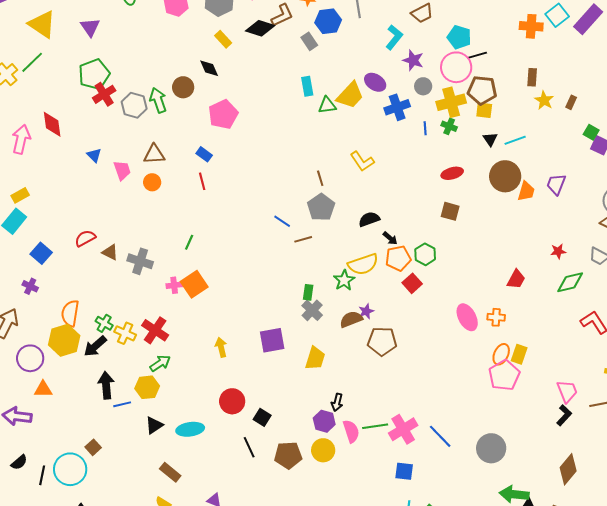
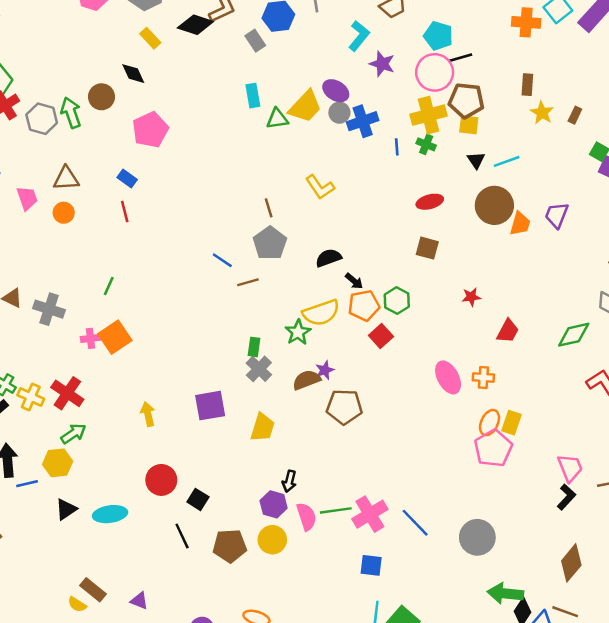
gray circle: (423, 86) -> (339, 113), moved
red star: (558, 251) -> (471, 297), moved
brown rectangle: (170, 472) -> (93, 590), moved

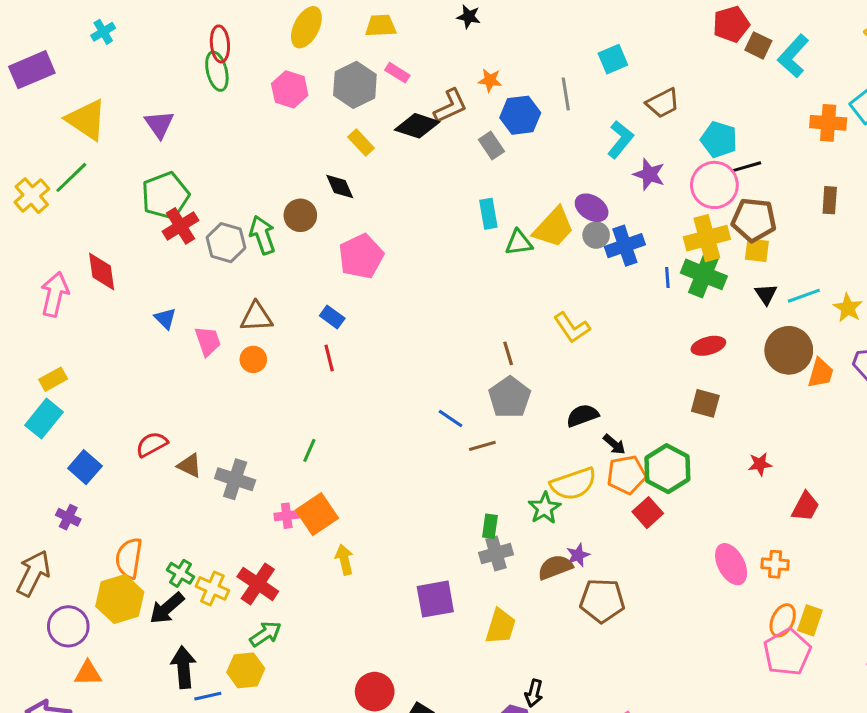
yellow star: (542, 113) -> (848, 308), moved
green cross: (426, 144) -> (704, 274), size x1.8
green hexagon: (397, 301) -> (667, 469), size x1.4
gray cross: (259, 369) -> (496, 554), turned 30
yellow arrow: (148, 414) -> (344, 560), moved

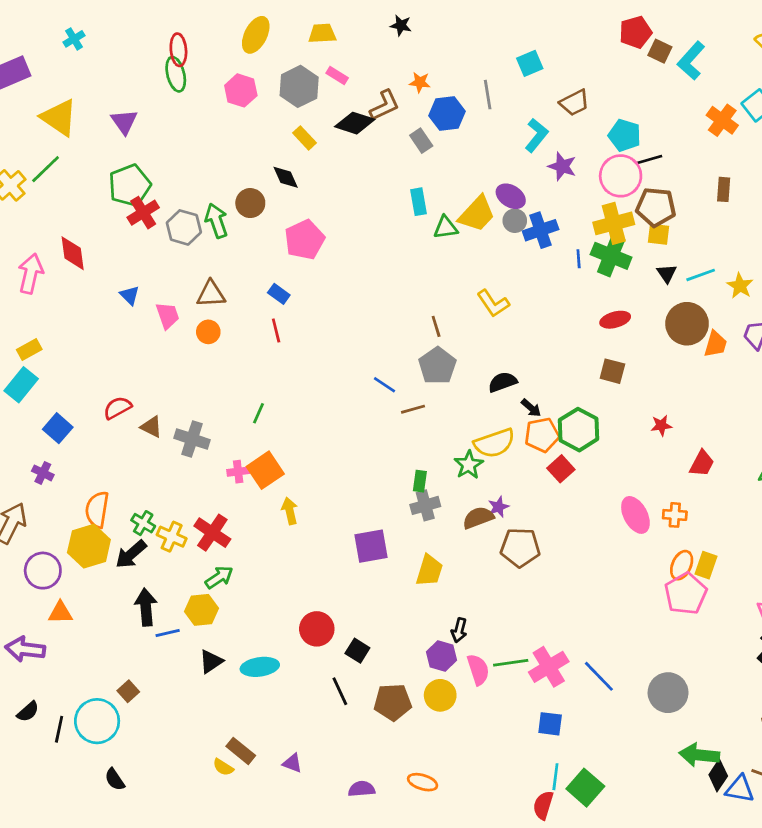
orange cross: (828, 123) -> (722, 120), turned 32

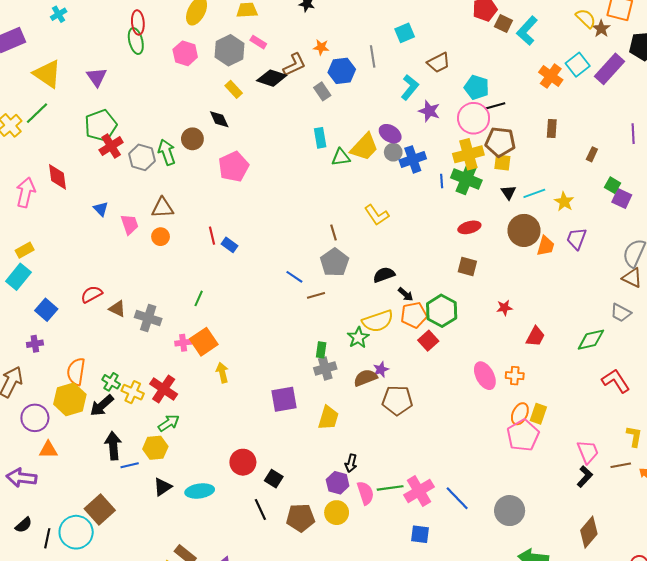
blue rectangle: (279, 294) -> (229, 245), moved
purple cross: (43, 473) -> (35, 344), turned -35
brown square: (128, 691) -> (100, 510), size x1.8

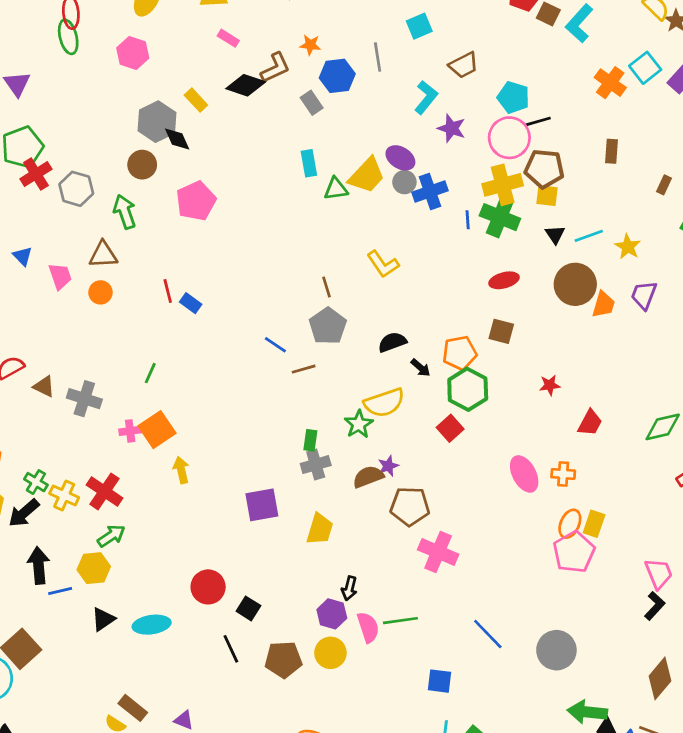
gray hexagon: (229, 50) -> (157, 122), moved
green arrow: (167, 152) -> (125, 212), moved
orange pentagon: (414, 315) -> (460, 353), moved
pink cross: (419, 491) -> (438, 552), moved, turned -36

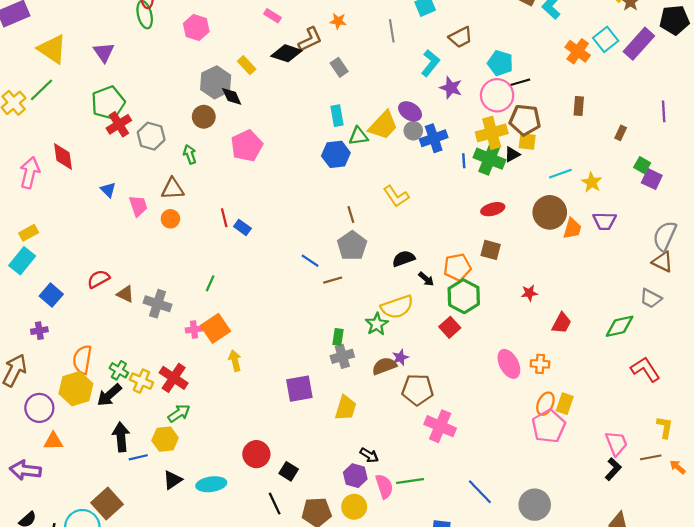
blue hexagon: (337, 76) -> (336, 154), moved
green arrow: (125, 212) -> (190, 154), size x0.7
black triangle: (555, 235) -> (512, 154), moved, turned 35
purple trapezoid: (644, 295) -> (605, 221), turned -110
black arrow: (349, 588) -> (369, 455), turned -72

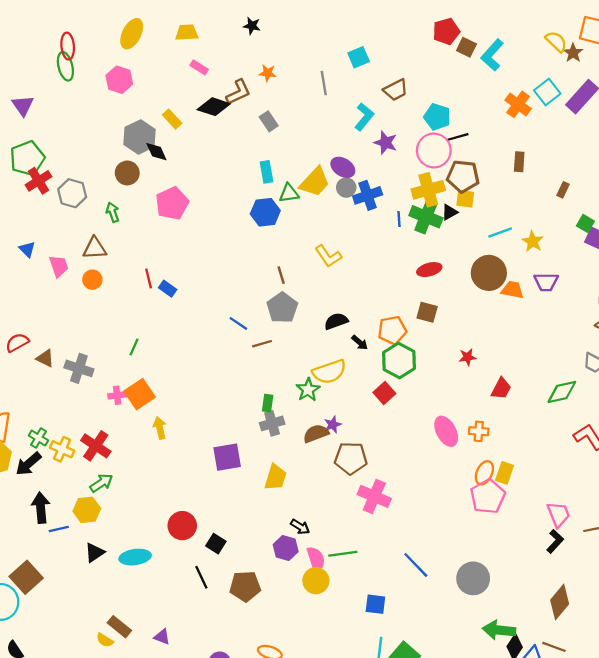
orange trapezoid: (572, 228) -> (512, 290), turned -95
yellow circle: (354, 507) -> (316, 581), moved

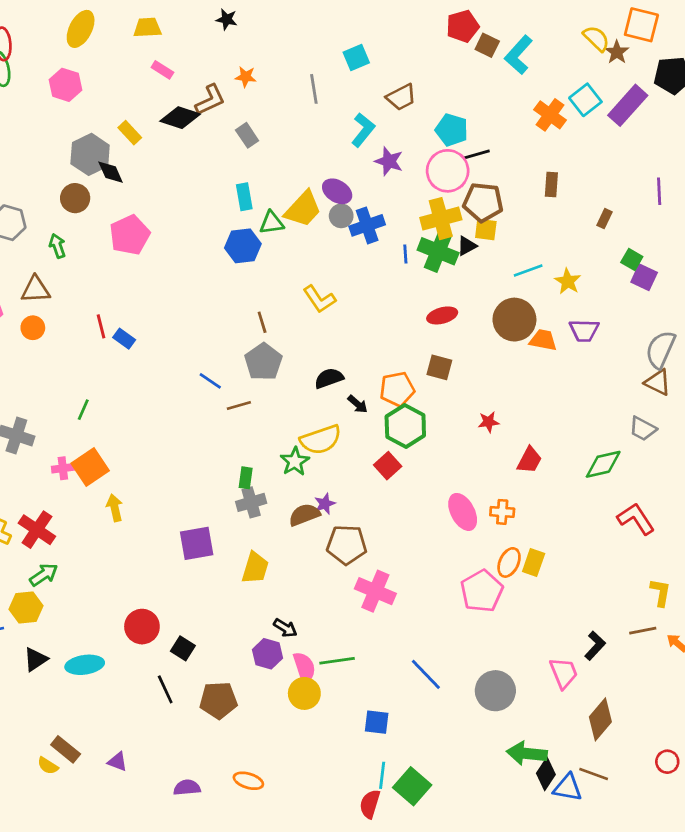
pink pentagon: (488, 496) -> (482, 591), moved
pink trapezoid: (558, 514) -> (564, 673), moved

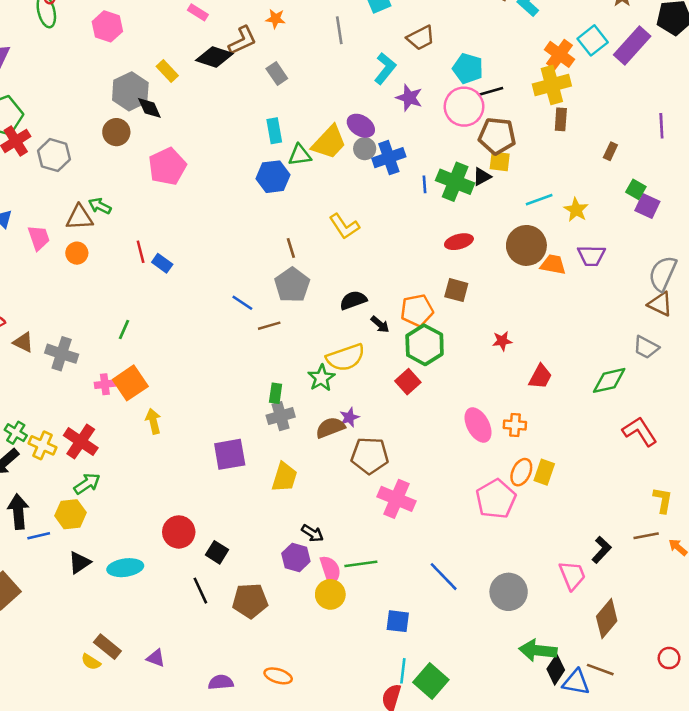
yellow cross: (441, 219) -> (552, 85), moved
green arrow: (57, 246) -> (100, 206), moved, turned -45

